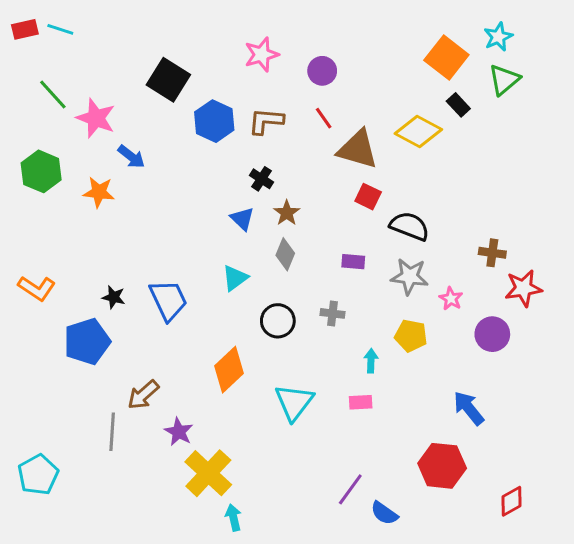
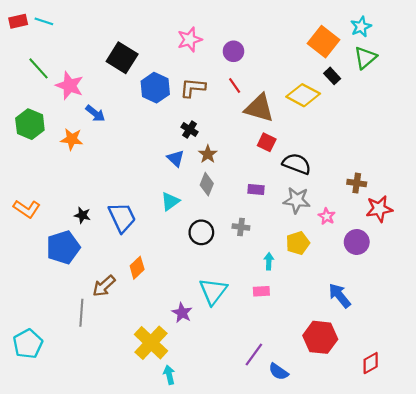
yellow pentagon: (411, 336) -> (298, 243), turned -30
orange diamond: (229, 370) -> (137, 268), moved, size x0.7
purple star: (179, 432) -> (182, 313), moved

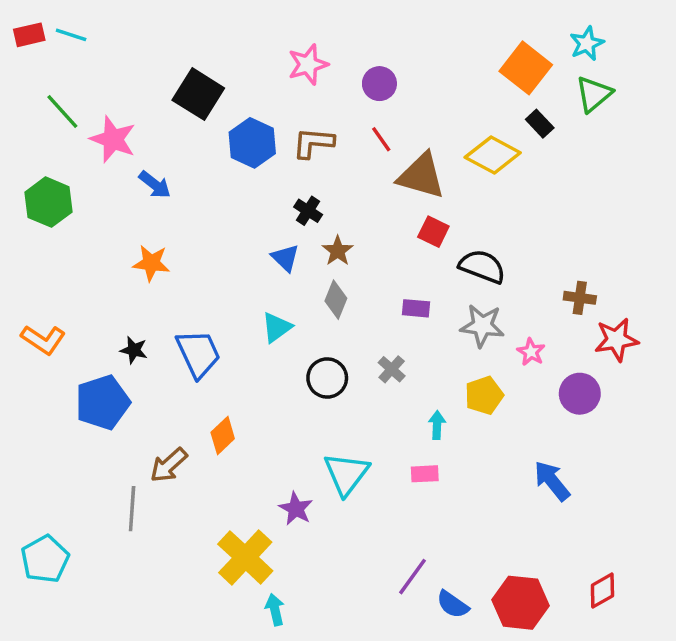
orange star: (72, 139) -> (151, 263), moved
gray cross: (241, 227) -> (392, 369), turned 35
red hexagon: (320, 337) -> (521, 603), moved

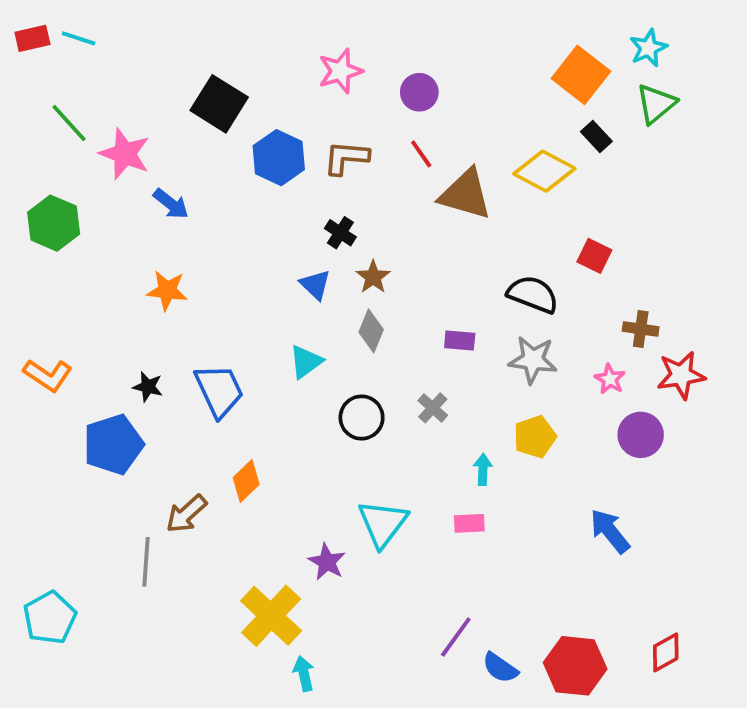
red square: (433, 232) -> (594, 256), moved
pink star: (531, 352) -> (610, 379), moved

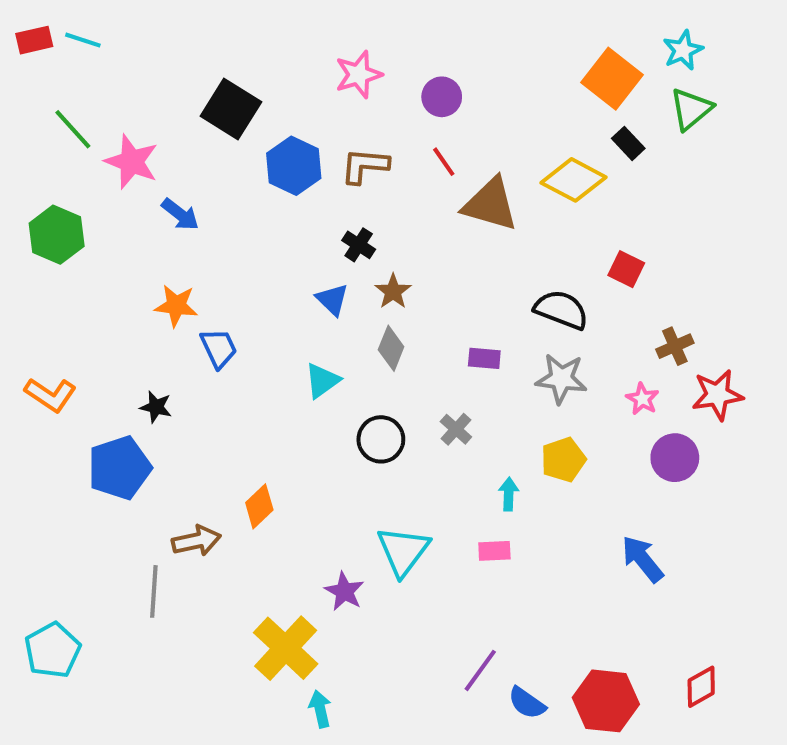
brown cross: (641, 329) -> (675, 346), turned -32
blue trapezoid: (219, 391) -> (219, 348), moved, size x0.7
brown arrow: (186, 514) -> (196, 541), turned -150

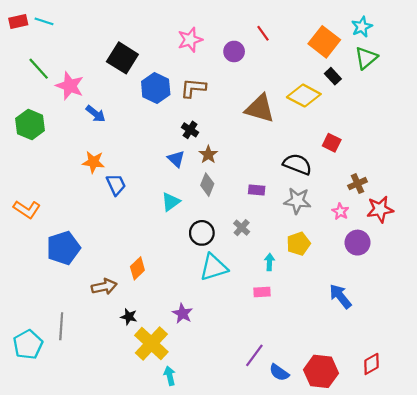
red line: (444, 162) -> (263, 33), moved
black star: (156, 407) -> (129, 317), moved
cyan triangle: (403, 551) -> (214, 267), moved, turned 36
gray line: (154, 591) -> (61, 326), moved

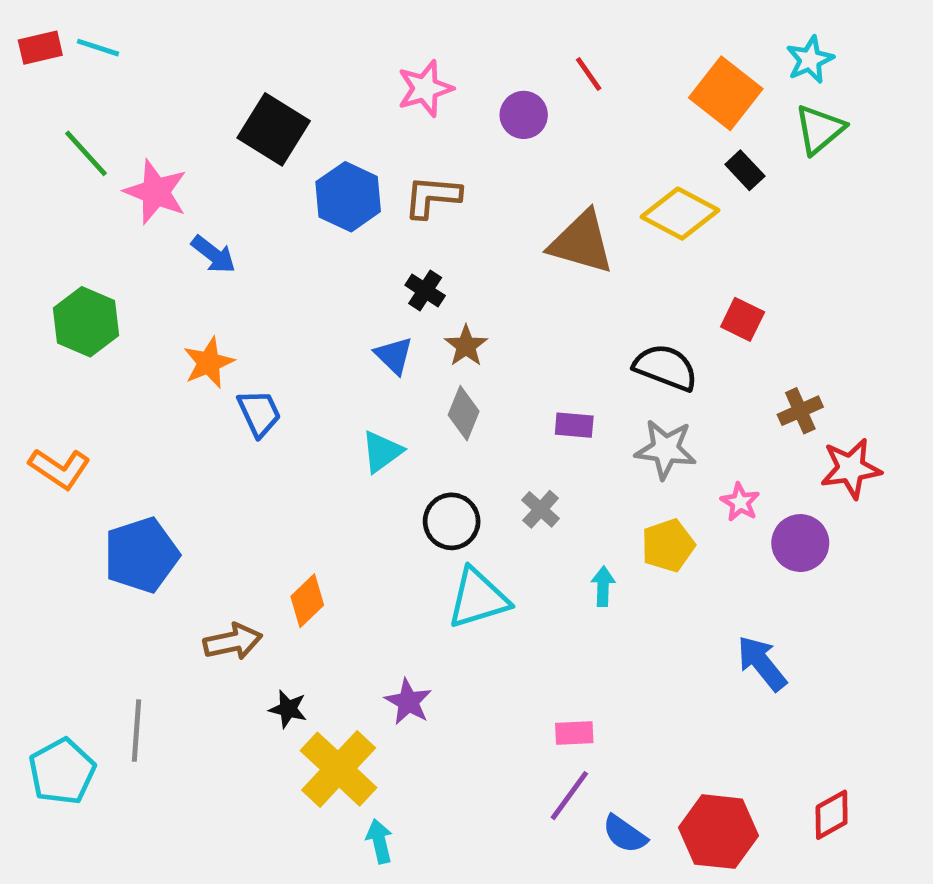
green hexagon: (30, 124) -> (86, 322), moved
orange star: (93, 162) -> (209, 363), turned -30
pink star: (340, 211) -> (740, 502), moved
pink rectangle: (262, 292) -> (574, 733), moved

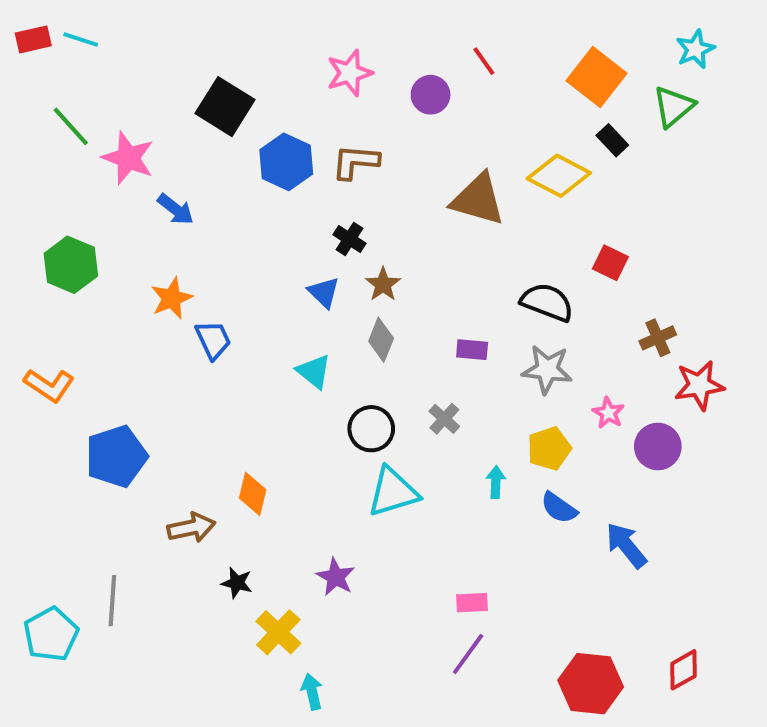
cyan star: (810, 60) -> (695, 49), moved
cyan triangle: (382, 452) -> (314, 371), turned -45
orange diamond: (307, 601) -> (253, 494), turned -33
yellow cross: (339, 769) -> (278, 632), size x0.7
blue semicircle: (625, 834) -> (559, 508), moved

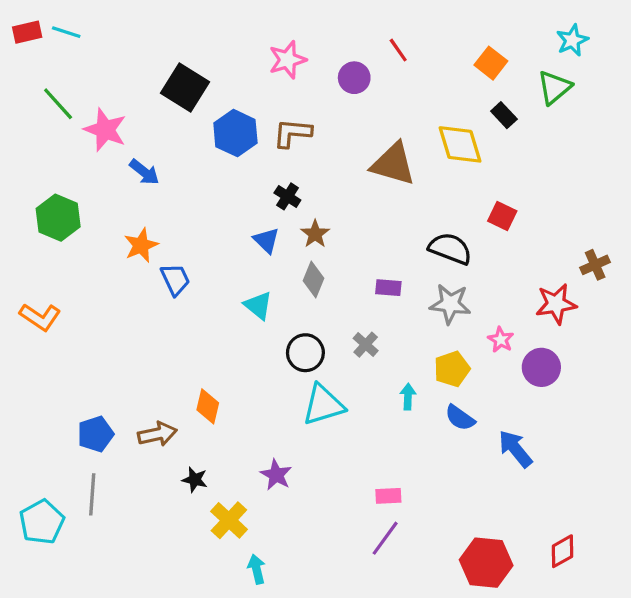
orange square: (597, 77) -> (491, 63), size x0.7
yellow diamond: (559, 176) -> (460, 144), turned 45
brown cross: (658, 338) -> (595, 265), moved
red star: (699, 385) -> (556, 304), moved
blue pentagon: (116, 456) -> (95, 434), moved, size x0.7

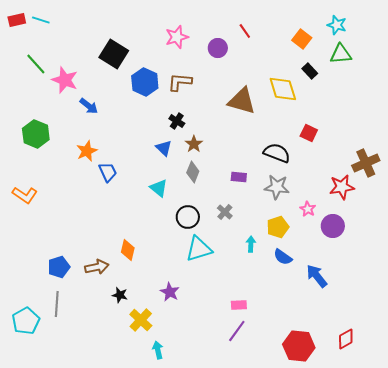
cyan star: (572, 40) -> (337, 25), moved, turned -30
green triangle: (554, 87) -> (341, 54), turned 35
brown cross: (595, 265) -> (366, 163), size x1.5

